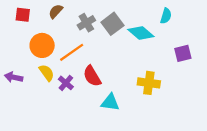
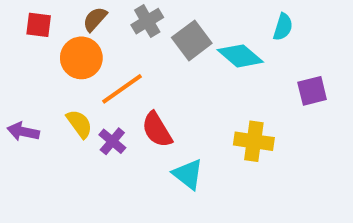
gray cross: (86, 23) -> (147, 21), moved
orange circle: (42, 45) -> (81, 58), moved
cyan triangle: (110, 102) -> (188, 174), turned 30

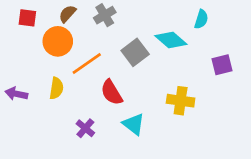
gray square: (192, 40) -> (135, 52), moved
yellow semicircle: (79, 124) -> (56, 88), turned 45
purple cross: (112, 141) -> (85, 128), moved

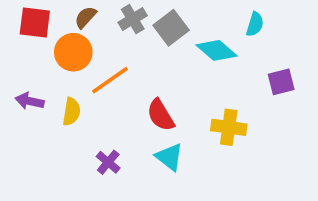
red square: (27, 18) -> (35, 23), size x1.4
gray square: (135, 52) -> (171, 28), moved
red semicircle: (112, 92) -> (161, 115), moved
purple arrow: (16, 94) -> (30, 101), moved

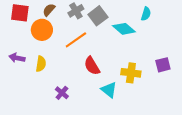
orange line: (110, 80) -> (76, 40), moved
purple square: (281, 82) -> (163, 65), moved
cyan triangle: (169, 157) -> (109, 90), moved

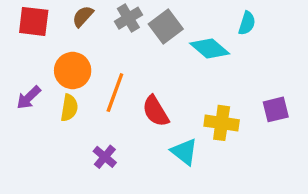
orange circle: (42, 30) -> (73, 71), moved
orange line: (76, 40) -> (115, 93), moved, turned -35
purple arrow: (17, 58) -> (29, 98), turned -56

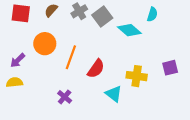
yellow semicircle: (69, 108) -> (14, 82), moved, turned -105
red semicircle: (156, 111) -> (96, 69), turned -114

